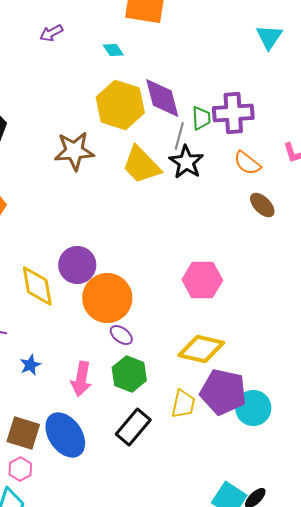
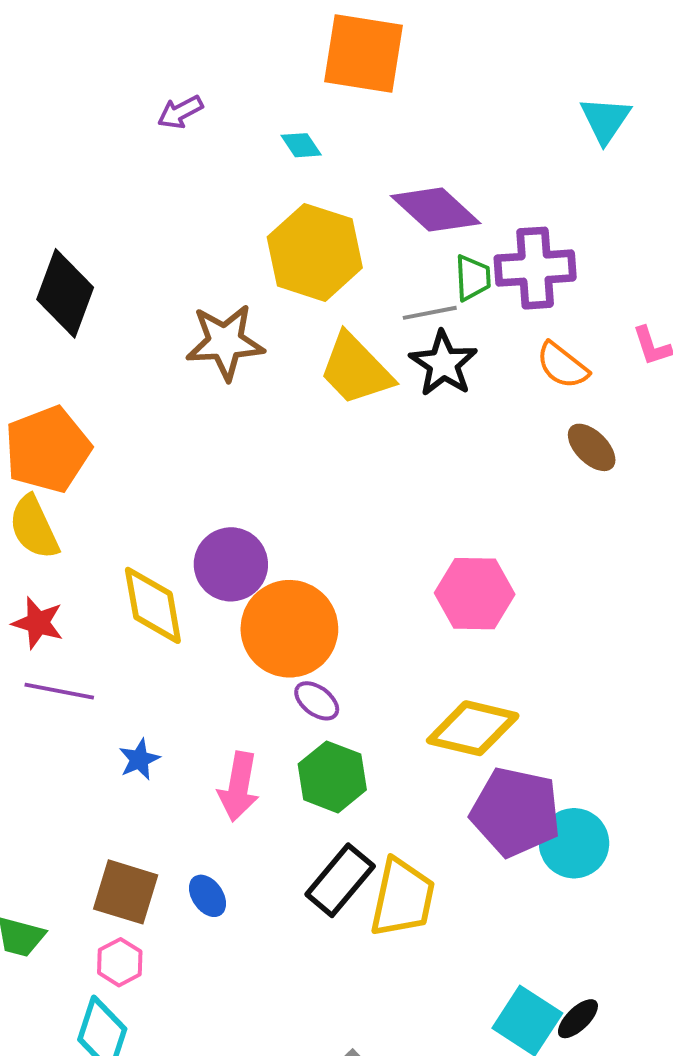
purple diamond: (162, 98) -> (436, 210), moved, turned -33
gray line: (179, 136) -> (430, 313), turned 64
yellow trapezoid: (183, 404) -> (402, 898), moved, size x1.4
blue ellipse: (65, 435) -> (208, 896), size x0.5

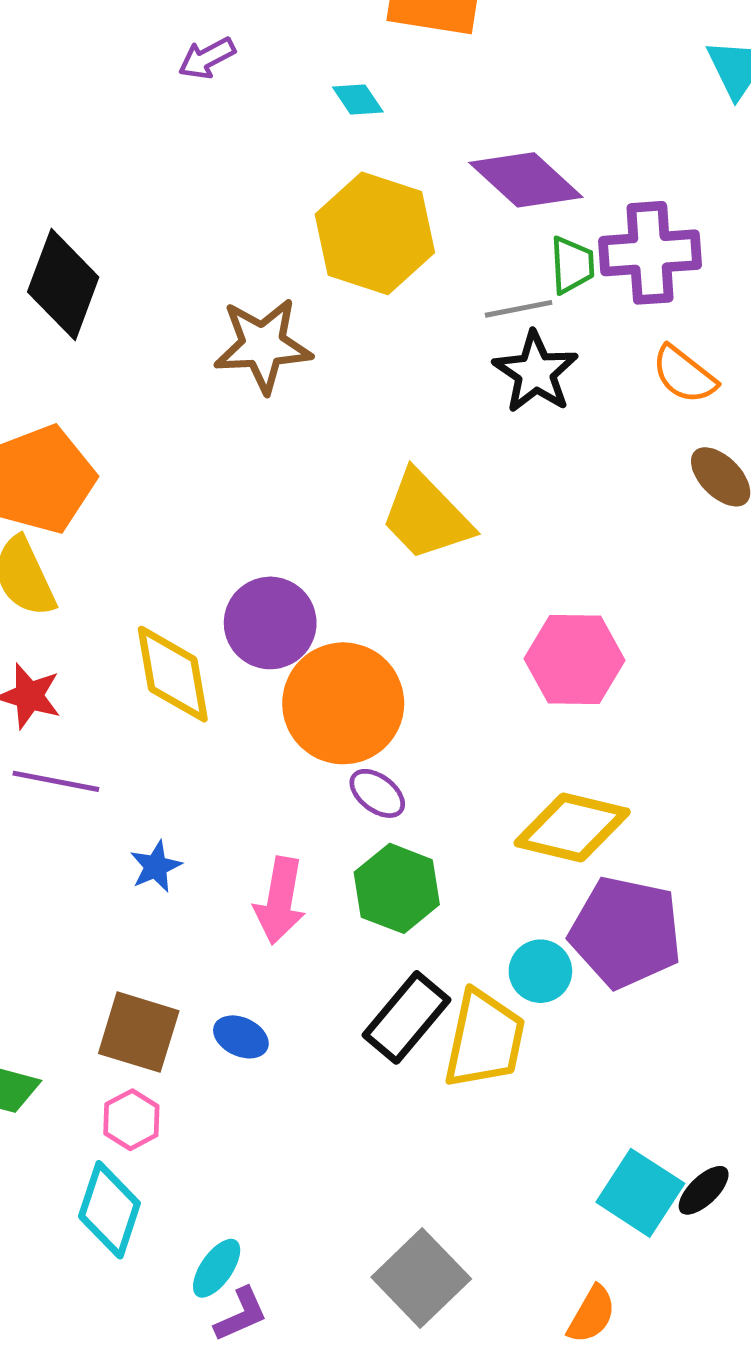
yellow trapezoid: (356, 369) -> (426, 516), moved
cyan circle: (574, 843) -> (540, 971), moved, size x0.7
blue ellipse: (208, 896) -> (241, 1037), turned -30

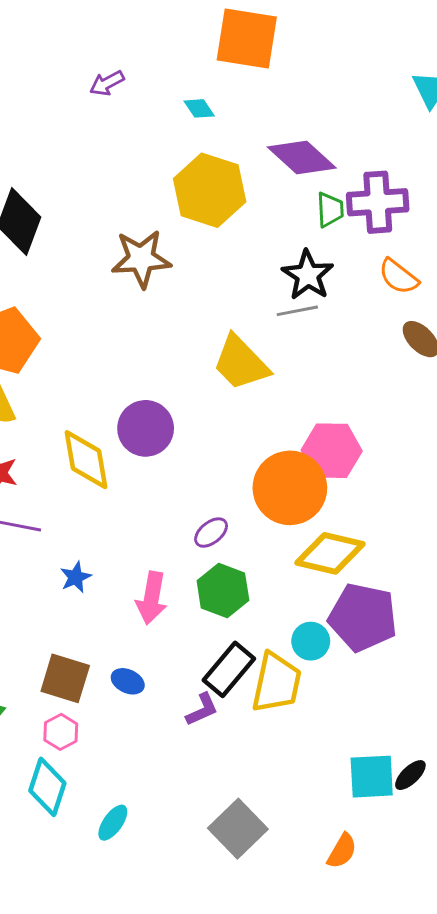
gray line: (519, 309) -> (297, 311), moved
orange circle: (343, 703) -> (290, 488), moved
purple ellipse: (377, 793) -> (211, 533), turned -76
cyan square: (640, 1193) -> (372, 777), turned -36
purple L-shape: (241, 1315) -> (202, 710), moved

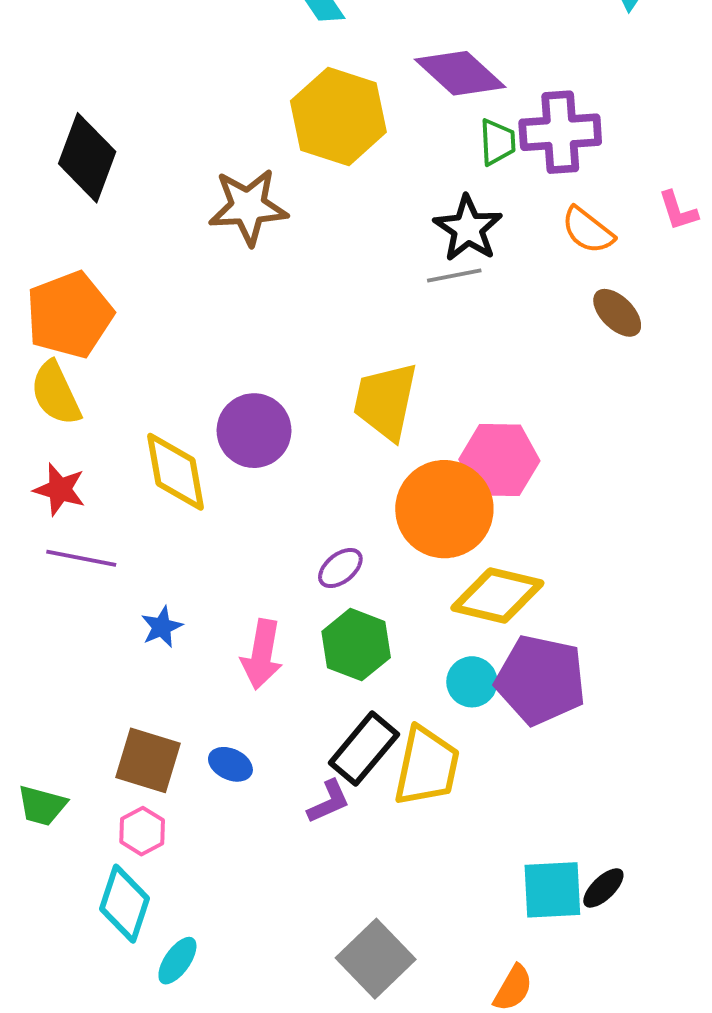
yellow trapezoid: (241, 363) -> (386, 401), moved, turned 56
cyan circle: (311, 641) -> (472, 682), moved
cyan ellipse: (113, 823) -> (177, 961), moved

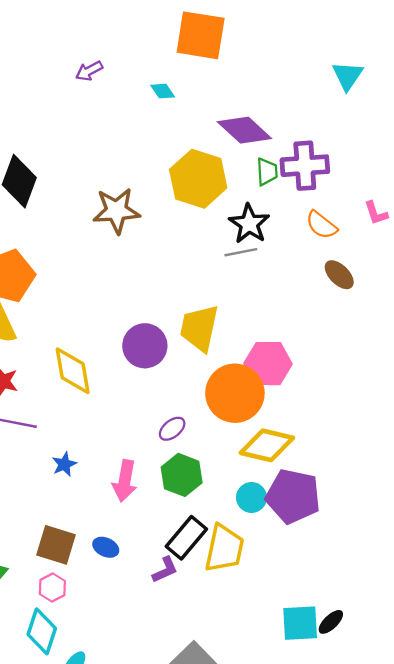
yellow hexagon: (338, 116) -> (198, 179), moved
purple circle: (254, 431) -> (145, 346), moved

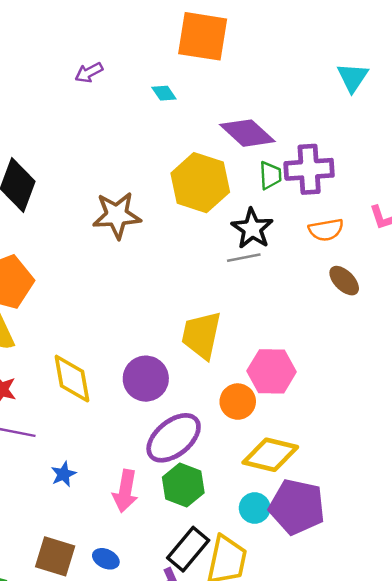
orange semicircle: (321, 225) -> (326, 230), turned -48
purple circle: (145, 346) -> (146, 379), moved
orange circle: (235, 393) -> (238, 402), size x0.6
purple ellipse: (172, 429) -> (174, 438), size x2.0

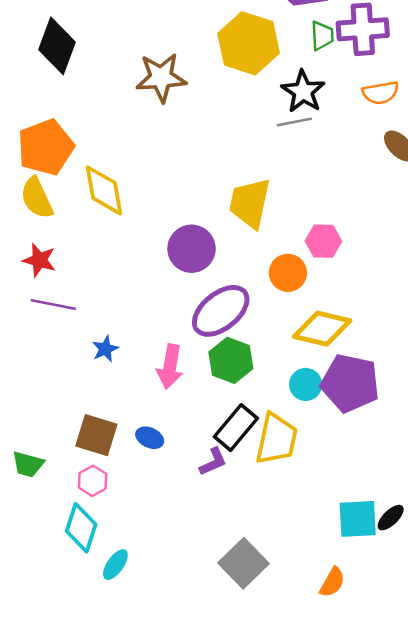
pink hexagon: (272, 371) -> (323, 241), size x0.7
yellow diamond: (72, 379) -> (104, 190), moved

